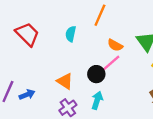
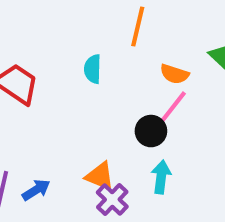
orange triangle: (65, 81) -> (100, 176), moved

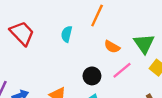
pink line: (173, 107) -> (122, 70), moved

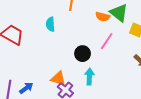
orange semicircle: (112, 47) -> (103, 17), moved

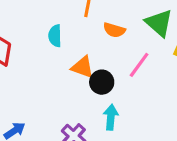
orange semicircle: (103, 17) -> (114, 30), moved
orange triangle: (58, 79) -> (83, 67), moved

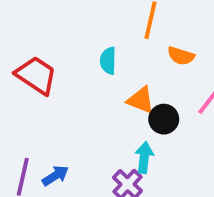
cyan arrow: (111, 117) -> (144, 158), moved

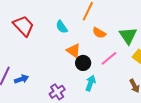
cyan semicircle: (108, 61) -> (62, 27), turned -48
cyan arrow: (144, 158) -> (91, 83), moved

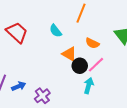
orange semicircle: (99, 33) -> (92, 43), moved
pink line: (109, 58) -> (96, 65), moved
purple cross: (57, 92) -> (42, 96), moved

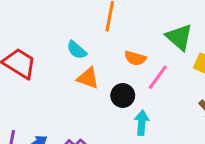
orange triangle: (69, 54) -> (88, 78), moved
pink line: (96, 65) -> (158, 77), moved

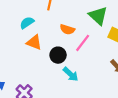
cyan semicircle: (77, 50) -> (27, 23), turned 104
cyan arrow: (142, 123) -> (71, 74), turned 126

